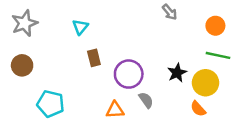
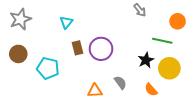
green line: (218, 55) -> (162, 41), moved
purple circle: (129, 74) -> (101, 49), moved
cyan pentagon: (51, 104) -> (48, 68), moved
orange semicircle: (198, 109) -> (151, 90), moved

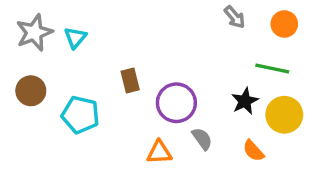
orange circle: (178, 21) -> (284, 24), moved
cyan triangle: (66, 22) -> (75, 38), moved
purple circle: (101, 49) -> (176, 103), moved

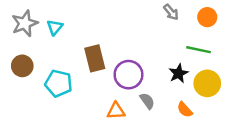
brown rectangle: (130, 80) -> (95, 58), size x1.5

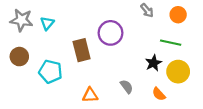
gray star: (25, 23) -> (21, 20), turned 30
purple circle: (128, 75) -> (111, 33), moved
orange triangle: (116, 111) -> (90, 95), moved

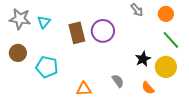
green line: (171, 43) -> (171, 40), moved, turned 36
brown rectangle: (82, 50) -> (77, 33), moved

